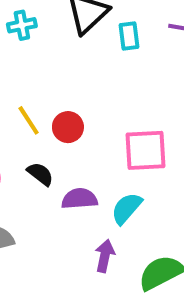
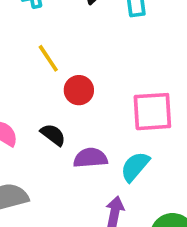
yellow line: (29, 120) -> (48, 58), moved

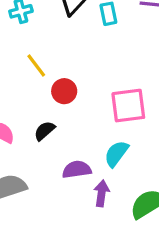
black semicircle: (53, 135) -> (44, 131), turned -75
purple semicircle: (90, 158) -> (77, 170), moved

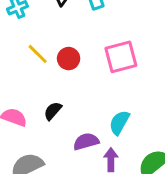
red circle: (64, 91) -> (69, 59), moved
pink square: (128, 106) -> (121, 57), moved

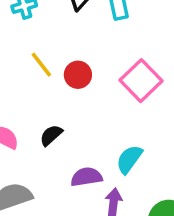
pink square: (121, 57) -> (141, 81), turned -36

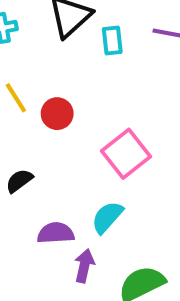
pink square: (141, 81) -> (126, 154), moved

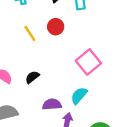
red circle: (57, 114) -> (56, 27), moved

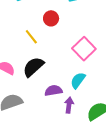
yellow line: (30, 33) -> (31, 37), moved
black semicircle: (32, 77) -> (33, 67), size x1.6

